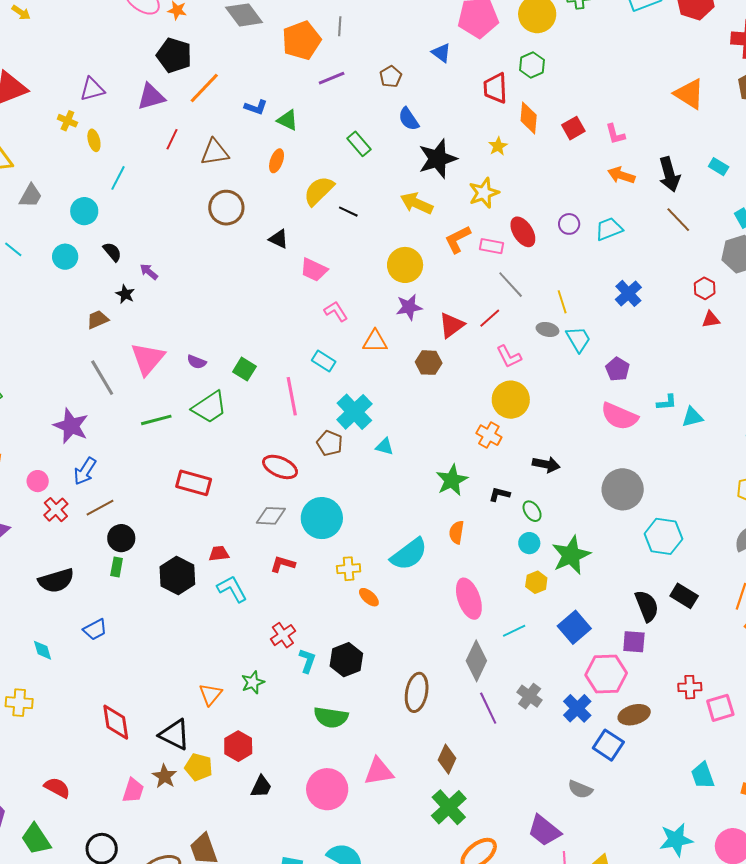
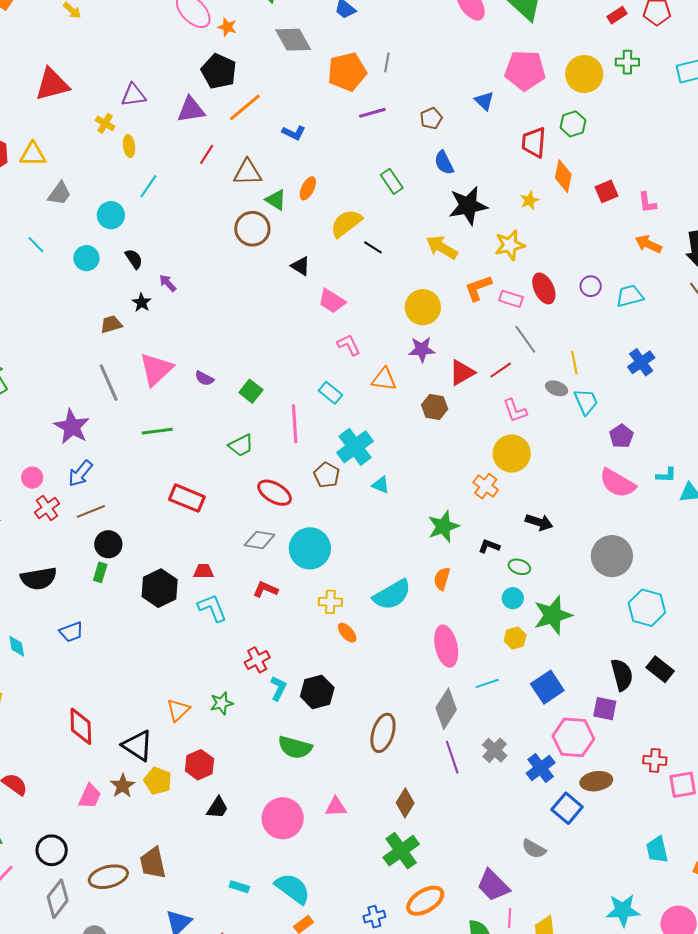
green triangle: (288, 120) -> (276, 200), moved
green trapezoid: (209, 407) -> (241, 445), moved, size x0.7
green ellipse: (532, 511) -> (519, 567), turned -45
pink triangle: (379, 771) -> (336, 807), size x0.7

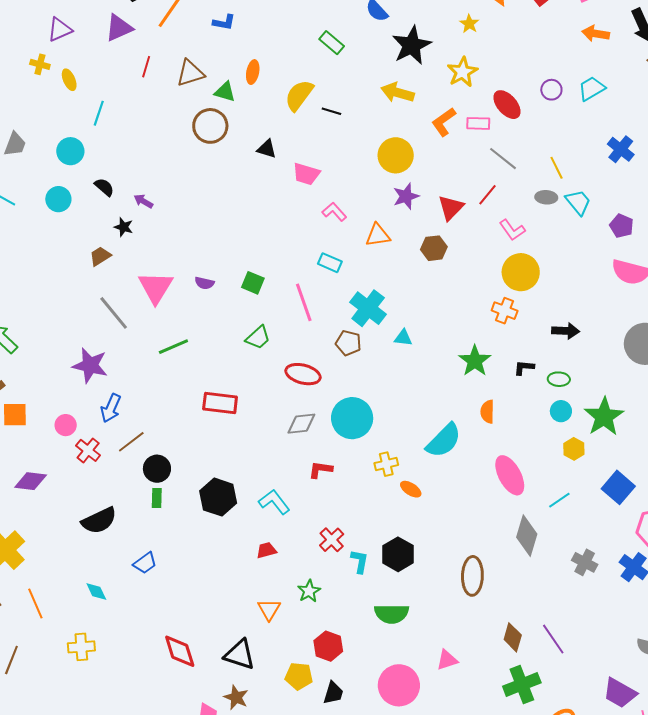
red trapezoid: (203, 571) -> (266, 550), moved
purple line: (452, 757) -> (553, 639), moved
red hexagon: (199, 765) -> (328, 646), moved
yellow pentagon: (158, 781) -> (299, 676), moved
green cross: (401, 851) -> (522, 684), turned 30

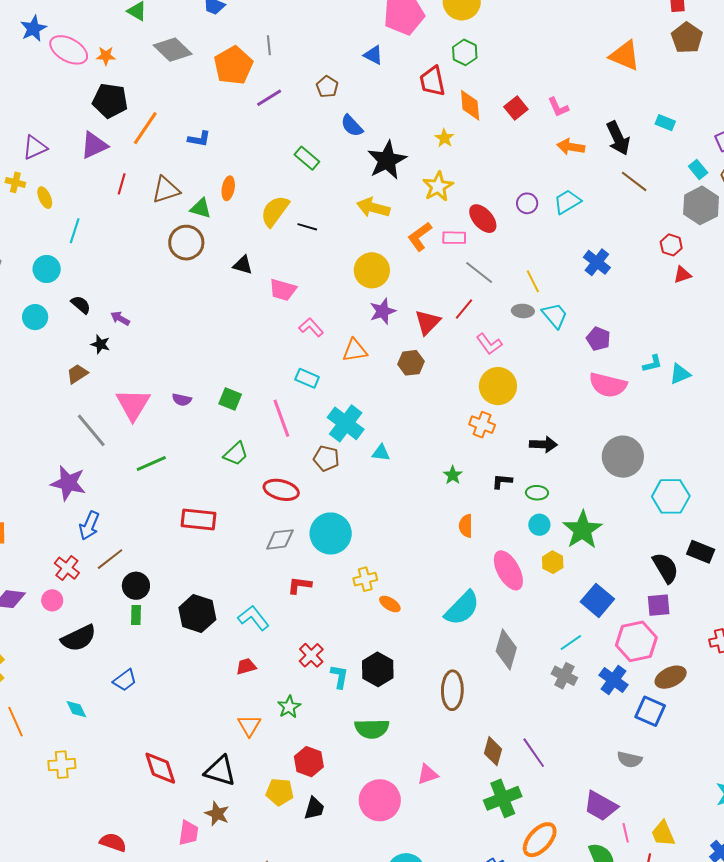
green star: (475, 361) -> (453, 475), size x0.6
pink circle: (66, 425) -> (52, 600), moved
cyan semicircle: (444, 441) -> (462, 608), moved
pink ellipse: (510, 475) -> (508, 570), moved
cyan line: (559, 500) -> (571, 642), moved

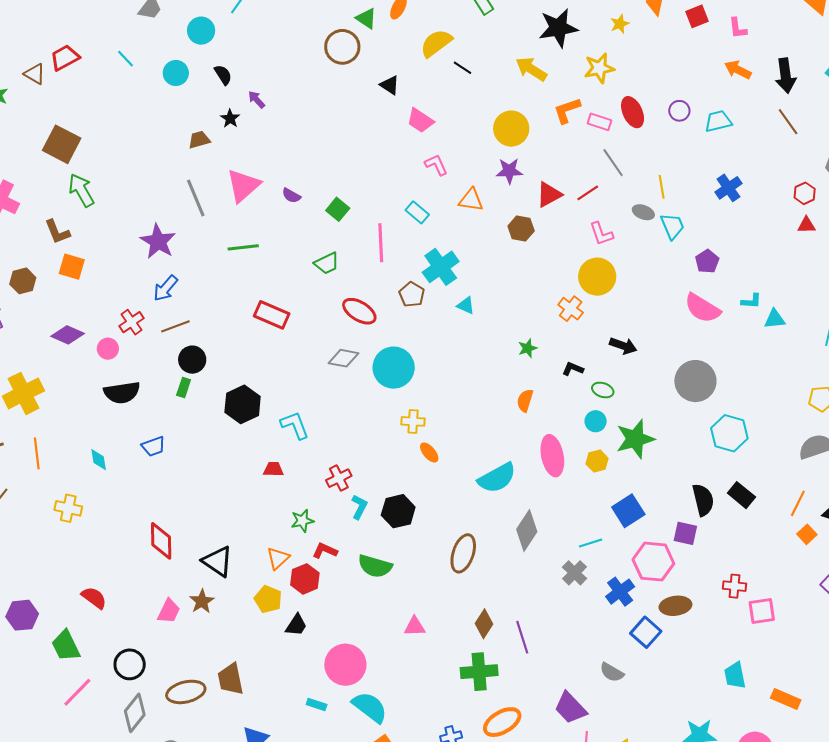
red L-shape: (299, 585) -> (325, 551), moved
orange triangle: (249, 725) -> (278, 558), moved
pink circle: (380, 800) -> (345, 665), moved

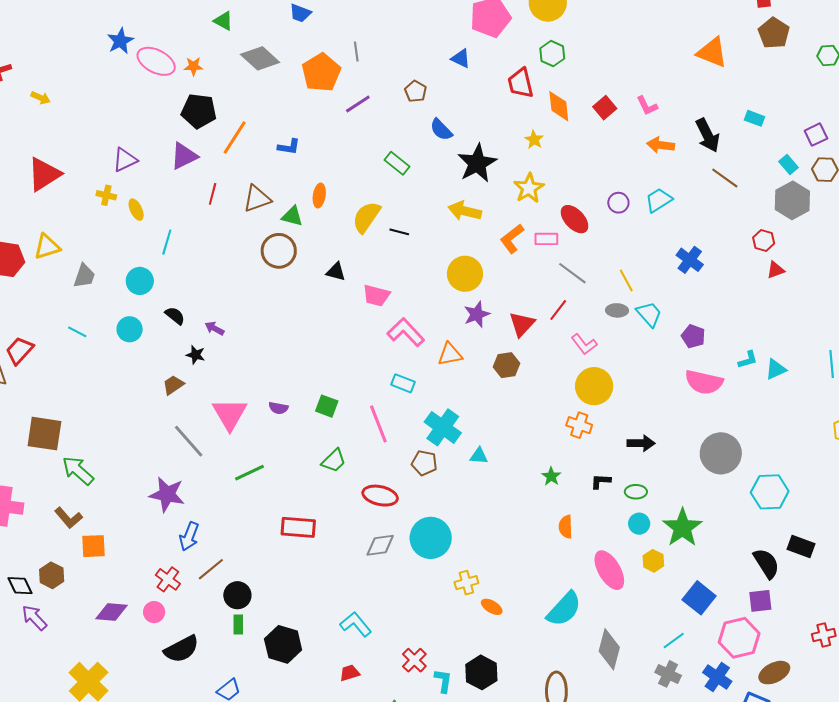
pink L-shape: (436, 165) -> (406, 332), size x1.5
black hexagon: (243, 404) -> (283, 644), moved

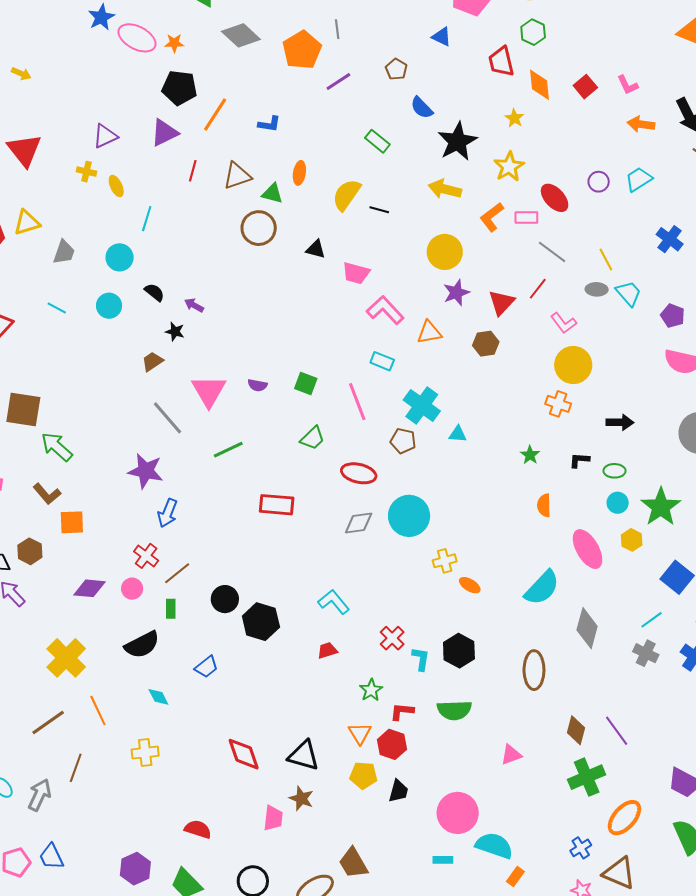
red triangle: (44, 174) -> (24, 150), turned -36
brown line: (211, 569) -> (177, 573), moved
black circle: (237, 595) -> (225, 599), moved
green rectangle: (238, 624) -> (171, 609), moved
black semicircle: (181, 649) -> (142, 645), moved

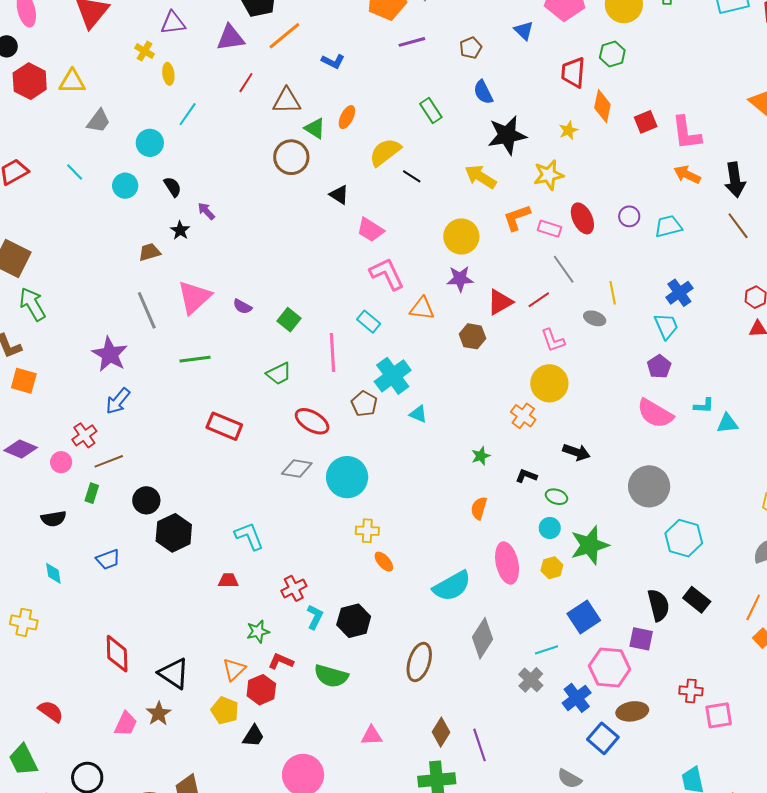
pink L-shape: (628, 85) -> (686, 133), size x1.6
cyan trapezoid: (629, 293) -> (666, 326), moved
black semicircle: (142, 645) -> (54, 519), size x0.7

